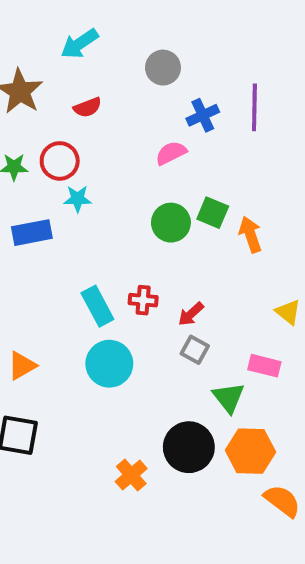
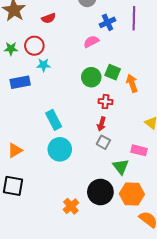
red cross: (143, 300) -> (105, 102), moved
red arrow: (191, 314) -> (101, 124), turned -32

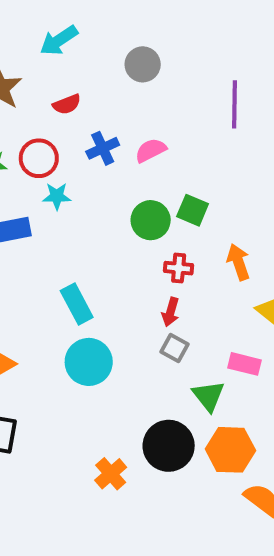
blue cross: (108, 22) -> (103, 148), moved
orange arrow: (132, 83) -> (238, 262), moved

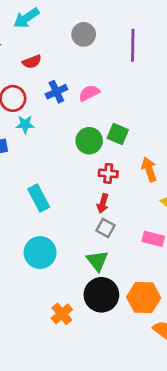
purple line: (234, 104) -> (133, 45), moved
cyan circle: (89, 362) -> (40, 253), moved
green triangle: (209, 396) -> (97, 261), moved

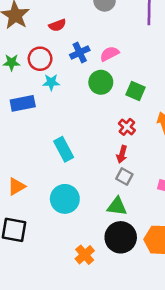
green circle: (89, 141) -> (101, 82), moved
red cross: (108, 173) -> (127, 127), turned 35
green triangle: (97, 261) -> (117, 206), turned -45

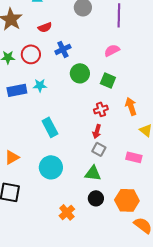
pink semicircle: (110, 54) -> (112, 50), moved
cyan star: (51, 82) -> (40, 85), moved
red cross: (127, 127) -> (101, 109), turned 32
black circle: (121, 237) -> (96, 198), size x0.6

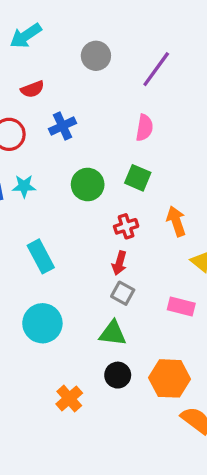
purple line: (119, 15) -> (156, 69), turned 35
pink semicircle: (112, 50) -> (144, 128), turned 126
green circle: (80, 73) -> (88, 185), moved

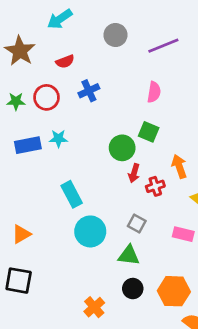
purple line: (156, 69) -> (163, 46), turned 32
green circle: (88, 185) -> (122, 148), moved
red cross: (126, 226) -> (155, 186), moved
red arrow: (119, 263) -> (134, 173), moved
cyan circle: (42, 323) -> (90, 231), moved

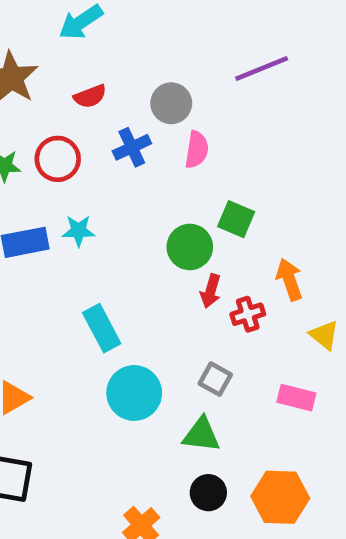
gray circle: (115, 35) -> (171, 103), moved
pink semicircle: (154, 92) -> (197, 150), moved

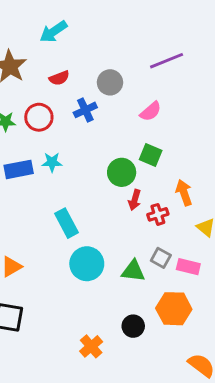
pink semicircle: (197, 150) -> (151, 111), moved, turned 40
gray square: (215, 379) -> (161, 258), moved
green triangle: (201, 435) -> (133, 271), moved
orange hexagon: (280, 497) -> (174, 309), moved

